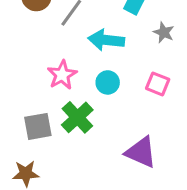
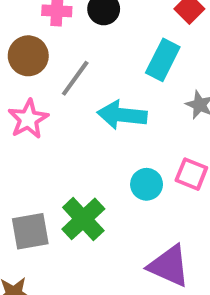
pink star: (62, 75) -> (28, 119), moved
cyan circle: (108, 82) -> (147, 184), moved

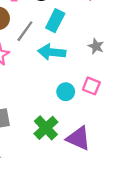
cyan rectangle: (163, 60) -> (55, 21), moved
green cross: (83, 219) -> (46, 128), moved

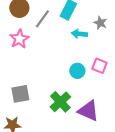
gray star: (96, 46) -> (100, 23), moved
cyan arrow: (52, 52) -> (79, 34), moved, size x0.7

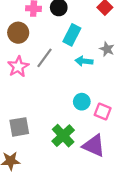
gray line: (42, 19) -> (44, 58), moved
pink square: (99, 66) -> (103, 112), moved

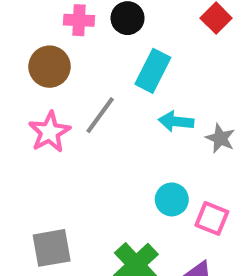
gray star: (107, 49) -> (220, 138), moved

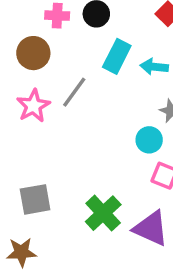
cyan arrow: (176, 121) -> (154, 67), moved
cyan circle: (172, 199) -> (149, 140), moved

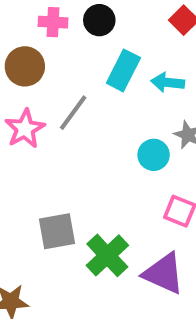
cyan circle: (149, 140) -> (154, 155), moved
gray square: (35, 199) -> (57, 231), moved

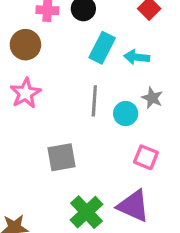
gray line: (73, 113) -> (94, 101), moved, turned -32
gray square: (57, 231) -> (61, 157), moved
green cross: (107, 255) -> (86, 212), moved

